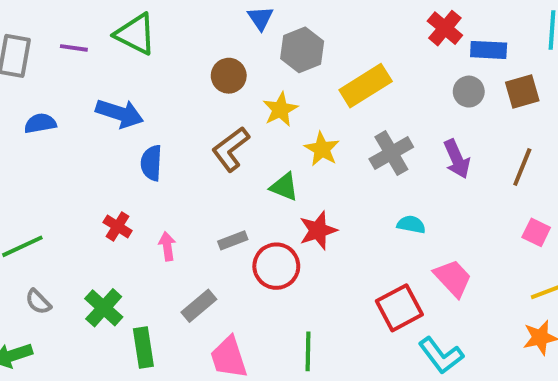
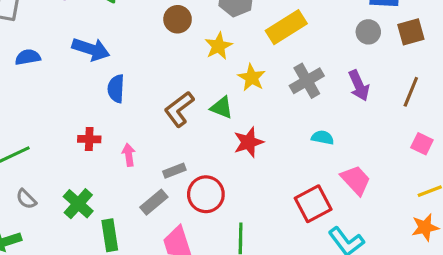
brown L-shape: (231, 149) -> (179, 109), moved
red cross: (118, 226) -> (89, 139), turned -30
gray rectangle: (233, 240) -> (174, 171), moved
red circle: (276, 266) -> (206, 194), moved

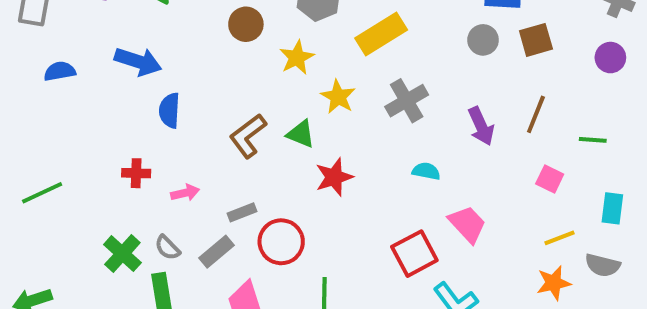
purple arrow: (359, 85) -> (481, 126), moved
pink arrow: (129, 155) -> (185, 193), turned 85
gray semicircle: (26, 199) -> (168, 248), moved

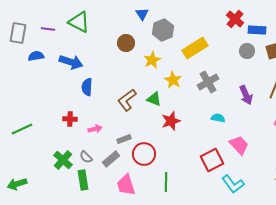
blue semicircle: (60, 71) -> (36, 56), moved

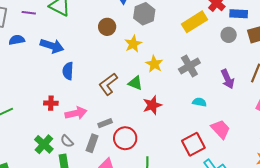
yellow rectangle: (195, 48) -> (194, 22), moved
pink arrow: (95, 129) -> (76, 113), size x1.5
gray rectangle: (111, 159) -> (92, 143), turned -30

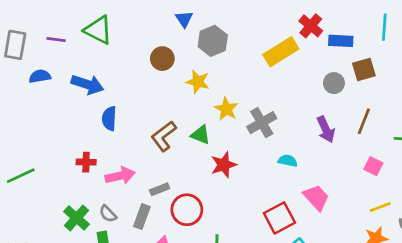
gray circle: (229, 35) -> (334, 83), moved
yellow star: (133, 44) -> (198, 82), turned -30
gray cross: (189, 66) -> (262, 123), moved

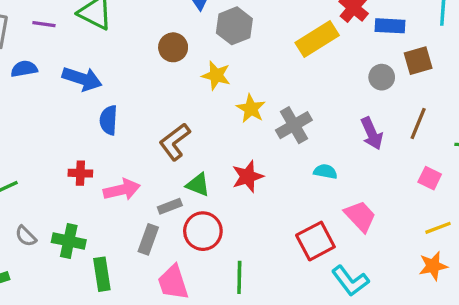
green triangle: (200, 135) -> (198, 185), moved
gray semicircle: (108, 214) -> (26, 236), moved
green cross: (77, 218) -> (69, 241), turned -30

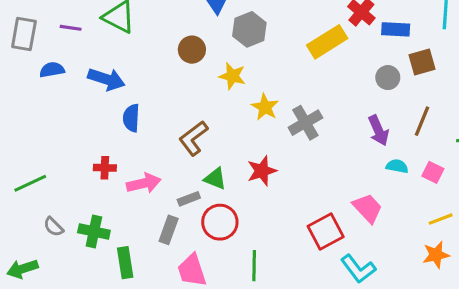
cyan semicircle: (325, 172) -> (397, 166), moved

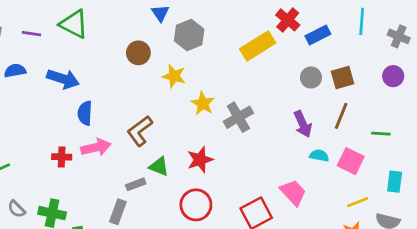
blue rectangle: (396, 29) -> (318, 35), turned -30
brown square: (422, 62) -> (342, 77), moved
pink square: (433, 172) -> (351, 161), size x1.4
pink arrow: (144, 183) -> (96, 147), moved
red circle: (220, 222) -> (196, 205), moved

